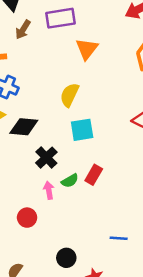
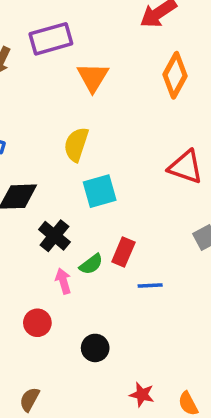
blue line: (119, 238) -> (150, 286), moved
black circle: (66, 258) -> (95, 348), moved

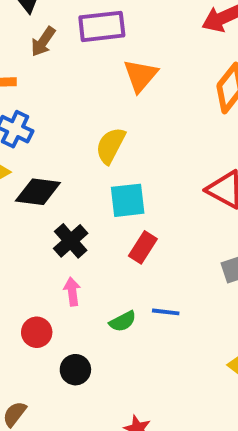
red rectangle: (123, 252) -> (143, 247), moved
green semicircle: (91, 264) -> (123, 321), moved
black circle: (95, 348) -> (75, 370), moved

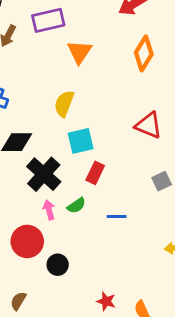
black cross: (71, 241) -> (44, 174), size x1.4
green semicircle: (123, 321) -> (76, 206), moved
red circle: (37, 332) -> (27, 241), size x1.5

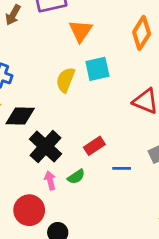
cyan square: (81, 141) -> (97, 69), moved
red rectangle: (95, 173) -> (94, 146), turned 30
blue line: (117, 217) -> (122, 168), moved

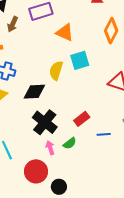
orange triangle: (81, 31) -> (65, 33), turned -36
black diamond: (20, 116) -> (34, 92), moved

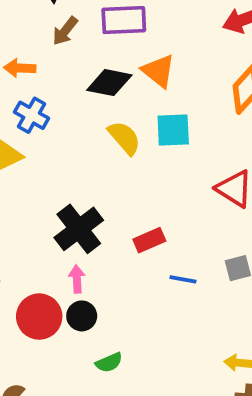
yellow semicircle: (56, 71) -> (124, 138), turned 108
black diamond: (34, 92) -> (109, 83), moved
green semicircle: (70, 143) -> (109, 362), moved
black circle: (59, 187) -> (82, 316), moved

